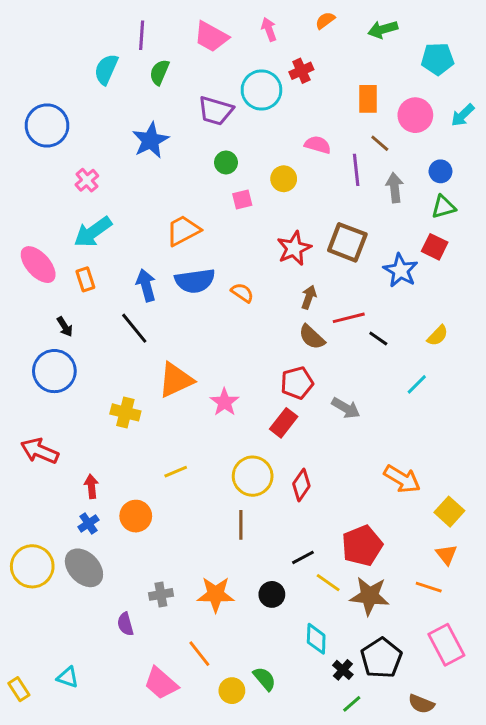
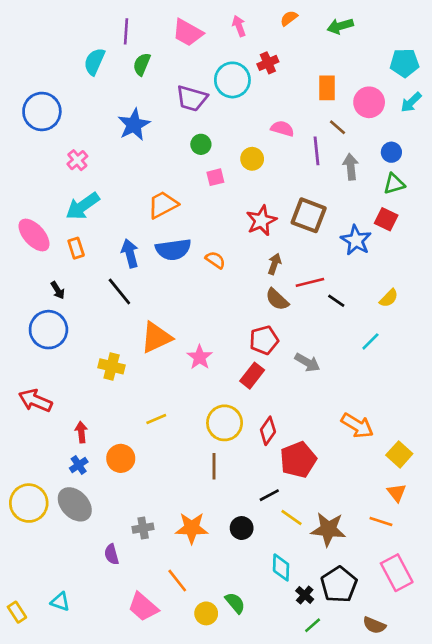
cyan pentagon: (438, 59) -> (405, 63), moved
red pentagon: (362, 546) -> (298, 460), moved

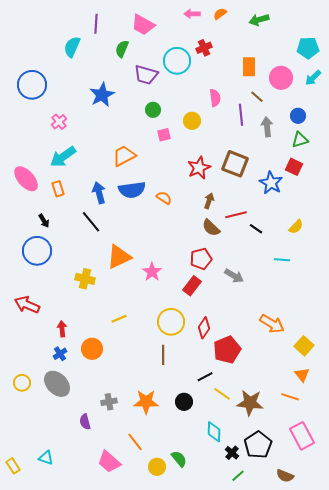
pink arrow: (239, 26) -> (192, 14), moved, turned -70
green semicircle: (142, 64) -> (122, 49), moved
pink semicircle: (282, 129) -> (215, 98), turned 66
cyan line: (370, 341) -> (282, 260), turned 49
yellow circle: (29, 503) -> (22, 383), size x0.6

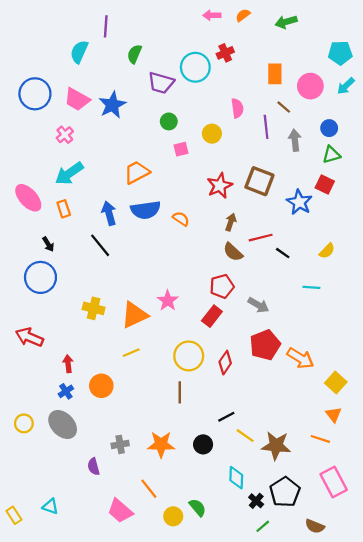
pink trapezoid: (143, 25) -> (77, 99), moved
orange triangle: (119, 257) -> (134, 315), moved
red pentagon: (227, 350) -> (265, 345), moved

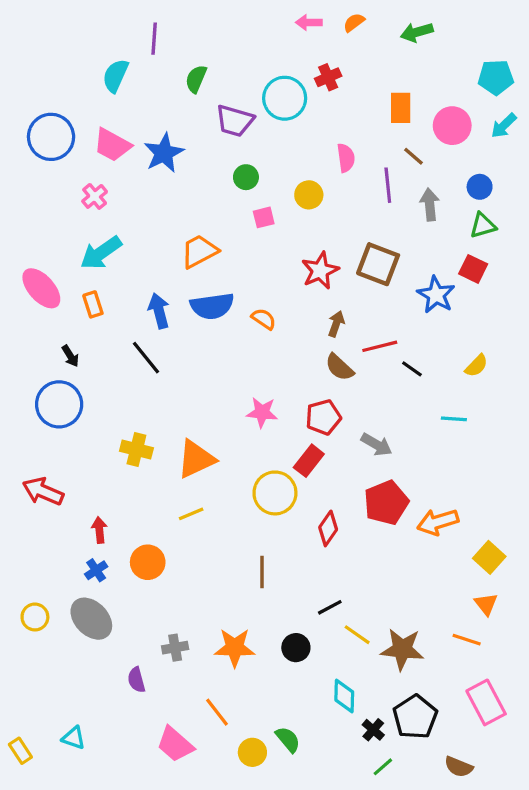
pink star: (168, 301) -> (262, 412), moved, turned -30
yellow circle: (189, 356) -> (275, 493), moved
orange arrow: (300, 358) -> (438, 522), turned 132

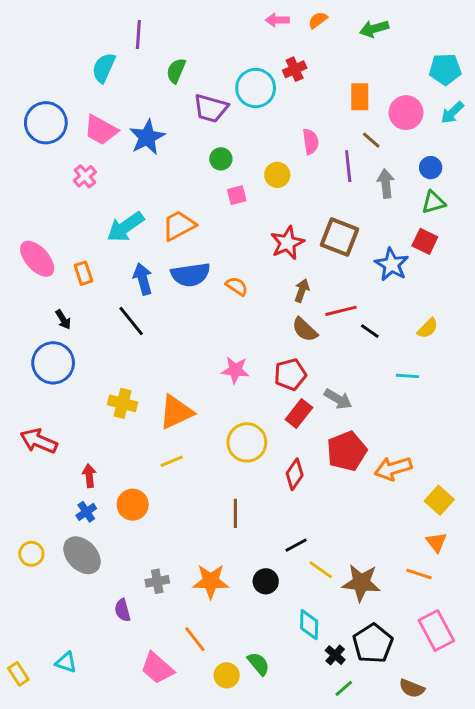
cyan arrow: (101, 253) -> (125, 227), moved
red rectangle: (309, 461) -> (299, 414), moved

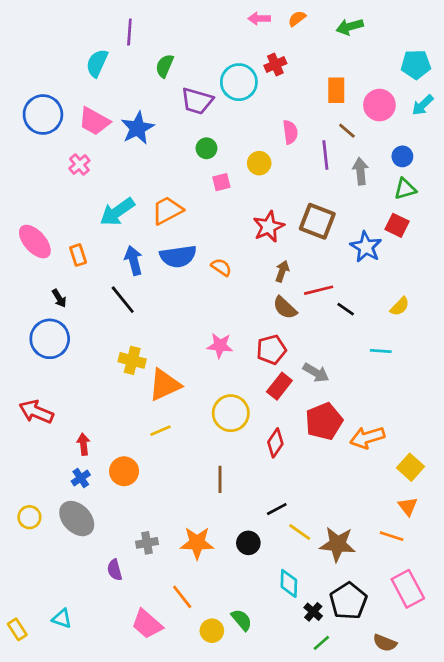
yellow cross: (123, 403) -> (132, 360), moved

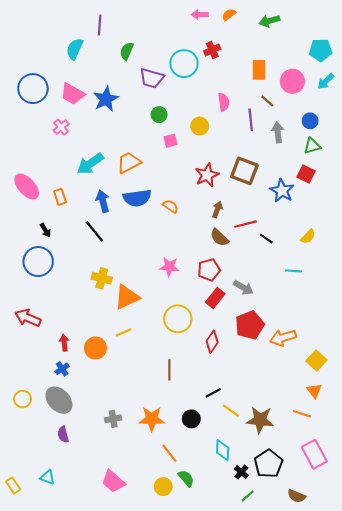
orange circle: (124, 471) -> (95, 348), moved
purple semicircle: (115, 570) -> (63, 435), moved
orange line: (182, 597) -> (169, 453), moved

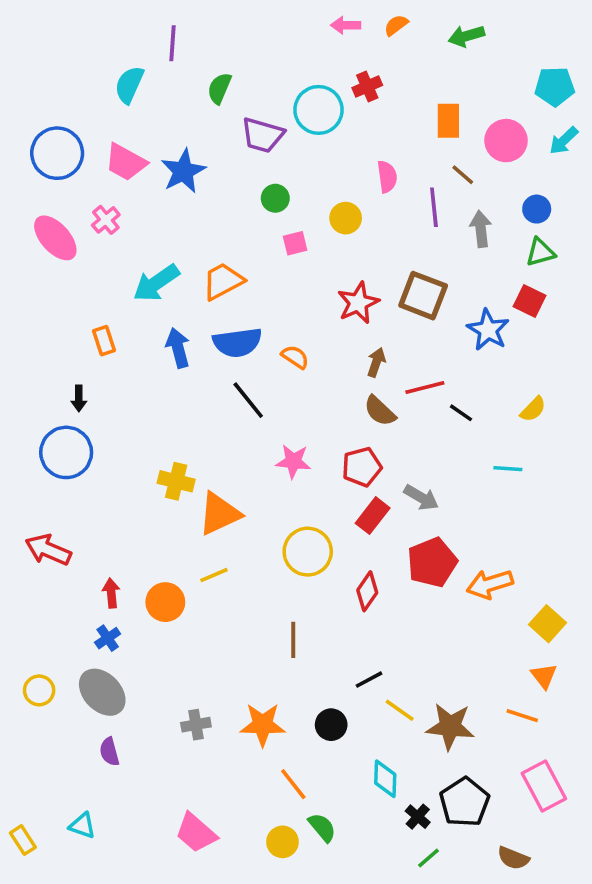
pink ellipse: (27, 187) -> (55, 238), moved
black arrow: (45, 230) -> (79, 398), turned 32
black line: (94, 231) -> (248, 400), moved

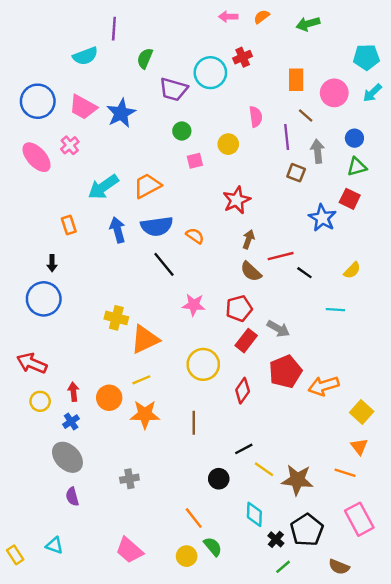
cyan semicircle: (129, 85) -> (85, 56), turned -135
brown square: (423, 296) -> (296, 173), moved, size x0.6
yellow circle: (39, 690) -> (40, 401), moved
orange star: (263, 725) -> (145, 414), moved

